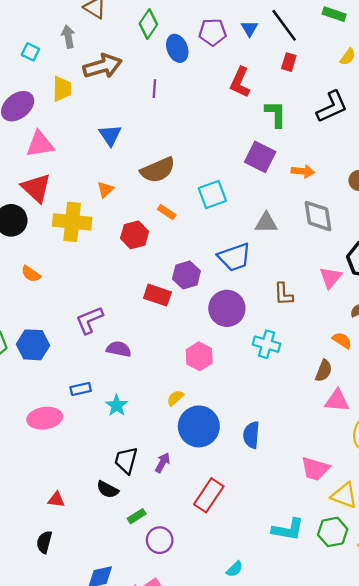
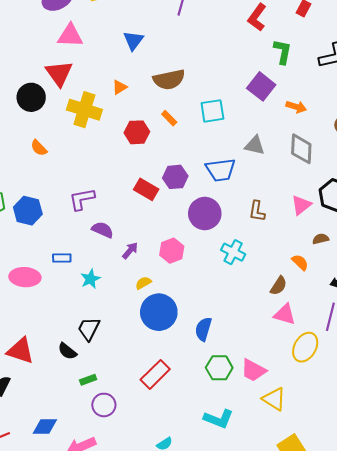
purple arrow: (163, 463) -> (130, 251), moved
red triangle: (56, 500) -> (20, 351), size x1.8
green hexagon: (333, 532) -> (219, 368), moved

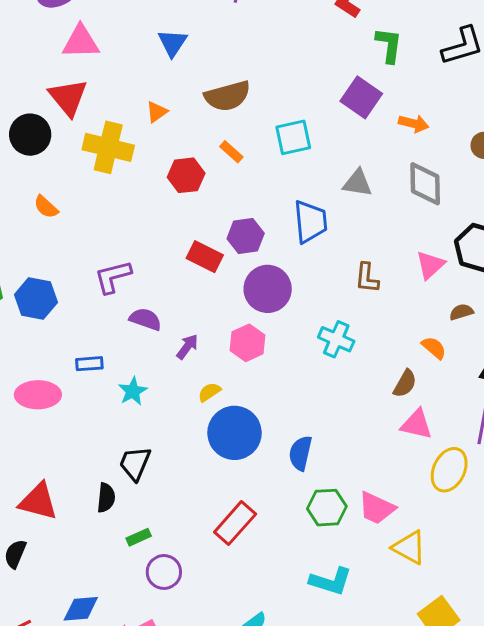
blue trapezoid: (221, 170) -> (310, 222), turned -84
purple circle: (205, 214) -> (268, 289), moved
black semicircle: (67, 351) -> (106, 498), turned -120

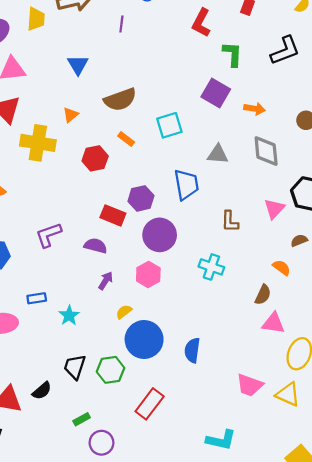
purple semicircle: (145, 319) -> (96, 246), moved
black semicircle: (106, 498) -> (42, 391), moved, turned 48
green hexagon: (327, 508) -> (111, 370), moved
yellow triangle: (409, 547) -> (288, 394), moved

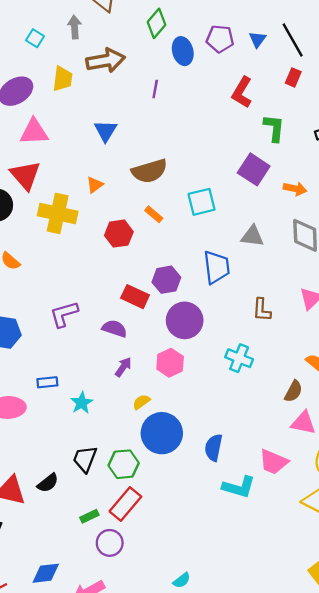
pink trapezoid: (250, 385) -> (273, 462), moved
red rectangle: (150, 404) -> (125, 504), moved
cyan L-shape: (221, 440) -> (239, 487), moved

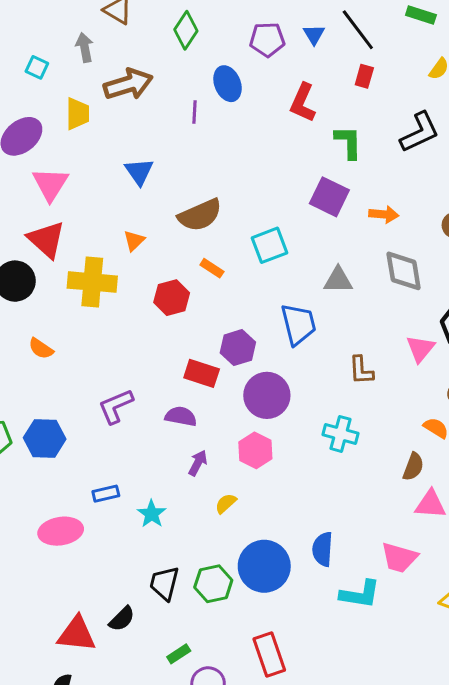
blue ellipse: (183, 51) -> (228, 84), moved
pink triangle: (34, 132) -> (50, 184), turned -48
blue circle: (162, 433) -> (264, 566), moved
red rectangle: (125, 504) -> (269, 654), moved, turned -52

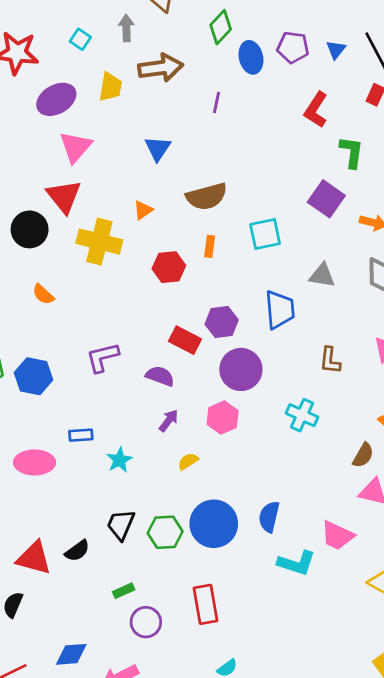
blue ellipse: (228, 84) -> (251, 57), moved
orange rectangle: (212, 268) -> (210, 246), turned 55

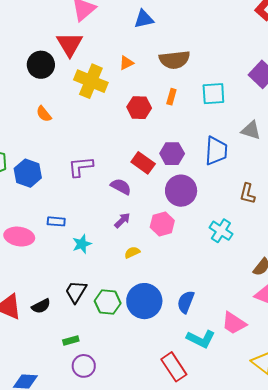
blue triangle: (158, 148) -> (144, 19), turned 35
red rectangle: (205, 604) -> (174, 367), moved, turned -32

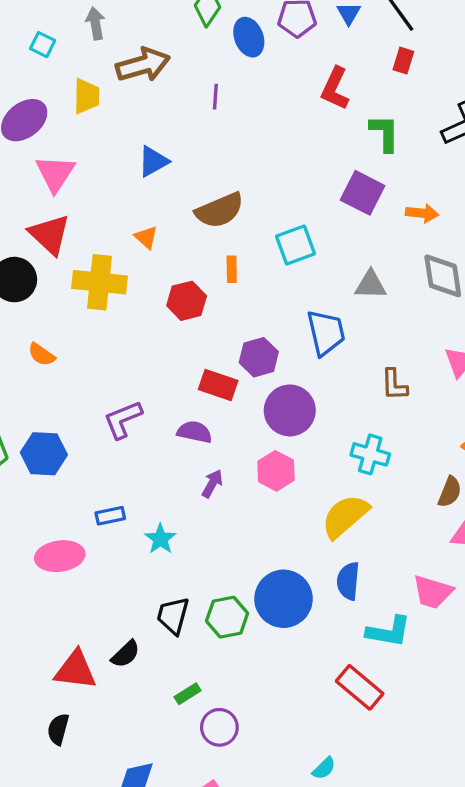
orange triangle: (126, 63) -> (146, 237), turned -35
yellow semicircle: (132, 252) -> (345, 516), moved, size x2.0

